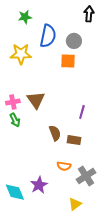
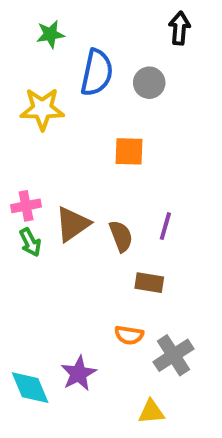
orange square: (68, 61) -> (129, 151), moved
brown triangle: (36, 100) -> (72, 224), moved, turned 30
brown semicircle: (55, 133) -> (121, 236), moved
yellow triangle: (75, 204) -> (151, 412), turned 32

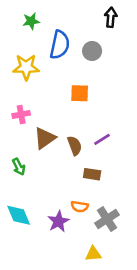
pink cross: (26, 206) -> (21, 114), moved
purple line: (165, 226) -> (102, 139), turned 42
green arrow: (30, 242) -> (19, 167), moved
purple star: (79, 373) -> (58, 221), moved
cyan diamond: (30, 388) -> (19, 215), moved

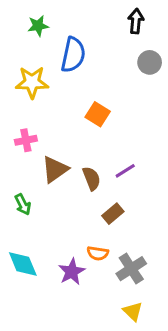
gray circle: (92, 51) -> (150, 62), moved
orange square: (80, 93) -> (98, 114), turned 30
brown rectangle: (92, 174) -> (113, 214), turned -49
yellow triangle: (93, 254) -> (133, 311), moved, turned 49

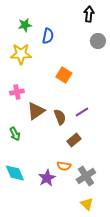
green star: (38, 26) -> (25, 25), moved
blue semicircle: (73, 55) -> (48, 36), size x0.7

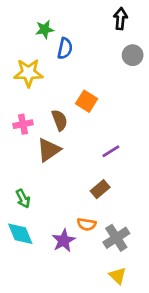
green star: (25, 25) -> (45, 29), moved
brown semicircle: (60, 117) -> (60, 120), moved
green arrow: (15, 134) -> (23, 199), moved

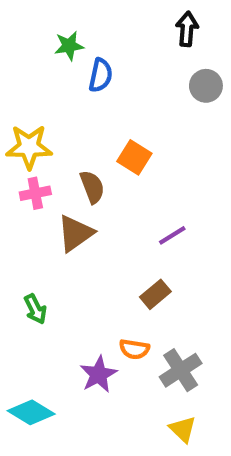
yellow star: (28, 73) -> (29, 147), moved
cyan diamond: (20, 234) -> (31, 412), moved, turned -36

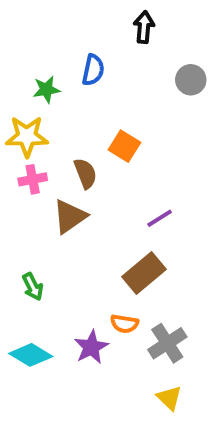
black arrow: (187, 29) -> (144, 27), moved
green star: (69, 46) -> (46, 90), moved
brown rectangle: (155, 294) -> (144, 273), size x1.5
cyan diamond: (31, 412) -> (31, 355), moved

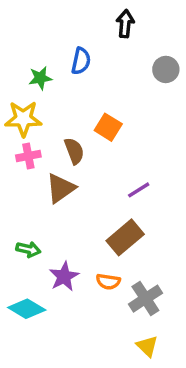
green arrow: (33, 287) -> (28, 249), turned -50
purple star: (91, 347) -> (64, 276), moved

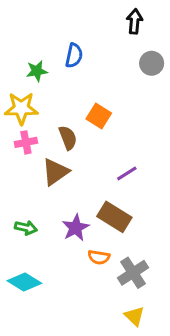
black arrow: (125, 24) -> (135, 21), moved
brown rectangle: (125, 237) -> (114, 217), turned 72
purple star: (64, 276) -> (76, 228), moved

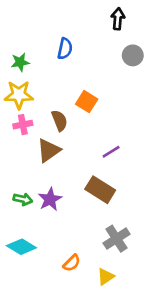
green star: (37, 71) -> (20, 62), moved
purple star: (76, 228) -> (50, 199), moved
orange semicircle: (99, 257) -> (72, 263), moved, turned -54
yellow triangle: (135, 316) -> (106, 277), moved, turned 42

